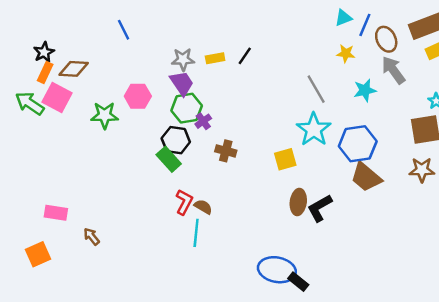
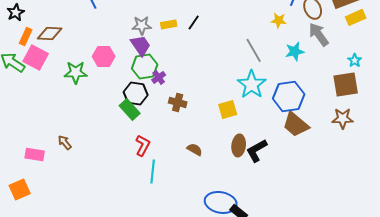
black star: (44, 52) -> (16, 12), moved
brown semicircle: (203, 207) -> (195, 149), moved
brown arrow: (91, 236) -> (65, 142), moved

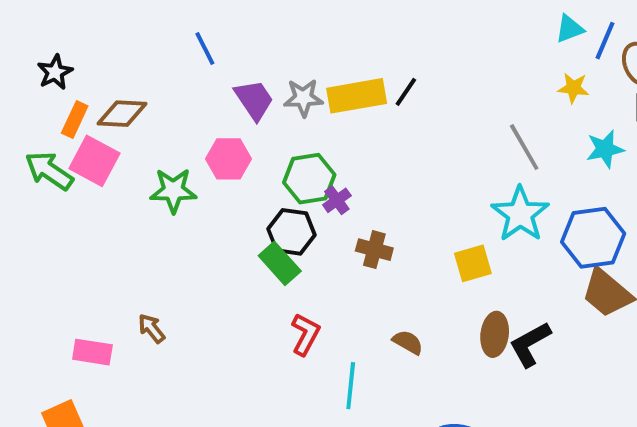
yellow rectangle: (169, 24) -> (357, 96), size x1.8
purple trapezoid: (141, 45) -> (254, 100), moved
cyan line: (153, 171) -> (351, 386), moved

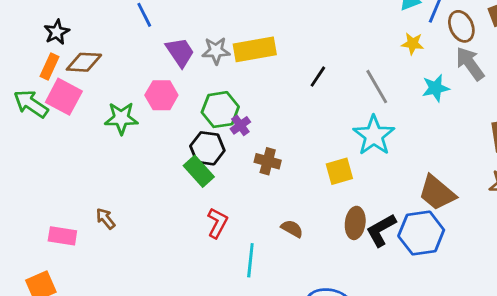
black star: (55, 72) -> (57, 32), moved
black line: (406, 92) -> (318, 77), moved
blue hexagon: (593, 238) -> (421, 233), moved

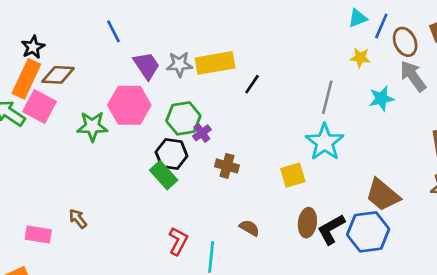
orange rectangle: (50, 67) -> (26, 79), size x1.6
black line: (318, 77) -> (252, 84), moved
gray line: (377, 87) -> (327, 97), turned 44
pink hexagon: (161, 95) -> (129, 105), size x1.4
red L-shape: (217, 223) -> (178, 241), moved

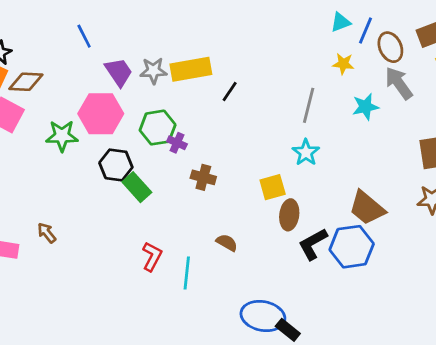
purple cross: (202, 133) -> (177, 143), turned -30
cyan star: (325, 142) -> (306, 152), size x0.7
black hexagon: (172, 154) -> (116, 165), moved
brown ellipse: (307, 223) -> (289, 215), moved

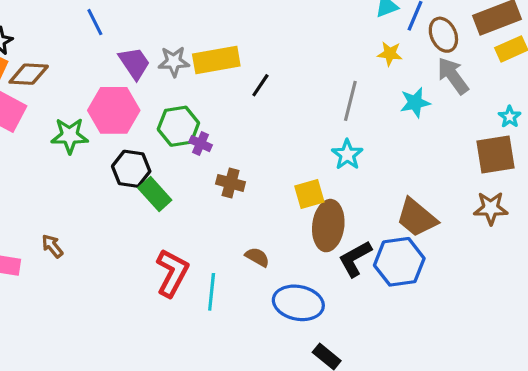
brown ellipse: (289, 215) -> (328, 226), size x1.4
red L-shape: (152, 256) -> (172, 273), size x1.4
blue ellipse: (263, 316) -> (298, 303), moved

